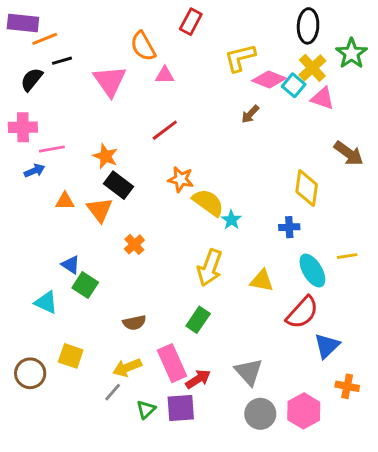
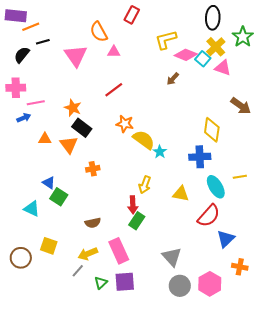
blue cross: (289, 227) -> (200, 157), size x1.5
orange cross: (134, 244) -> (93, 169), turned 32
yellow arrow: (210, 268) -> (145, 185), size x0.7
red arrow: (198, 379) -> (133, 205), moved, turned 120

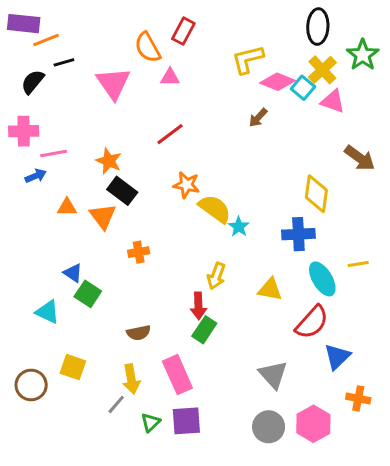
red rectangle: (132, 15) -> (183, 31), moved
yellow arrow: (88, 254) -> (131, 379), turned -78
gray triangle: (172, 257) -> (273, 375), moved

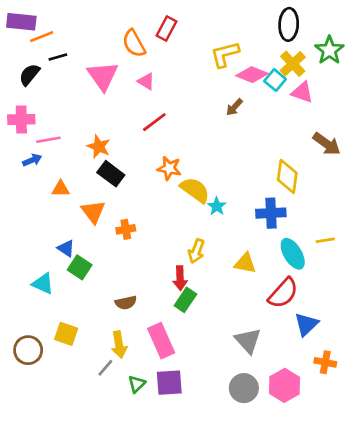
pink triangle: (170, 77) -> (146, 81), moved, turned 30
orange triangle: (103, 216) -> (93, 212), moved

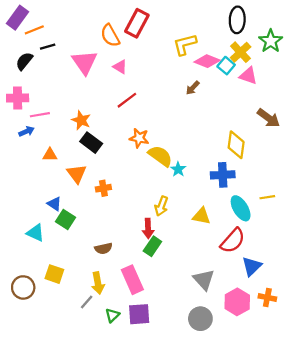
purple rectangle: (21, 22) -> (18, 18), turned -60
red rectangle: (166, 28) -> (137, 23), size x1.4
pink hexagon: (285, 385) -> (237, 302), moved

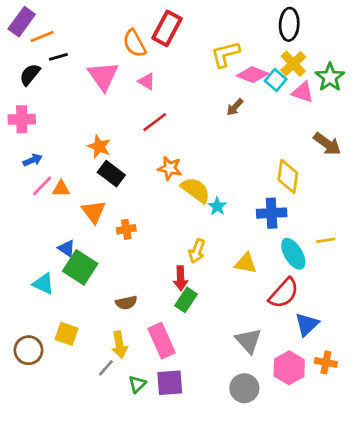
green star: (271, 41) -> (330, 77), moved
pink line: (40, 115) -> (42, 186), moved, turned -36
green square: (66, 219) -> (80, 267), size x1.4

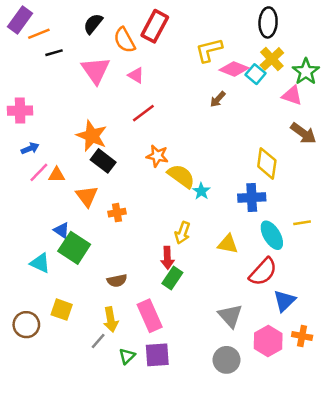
black semicircle: (30, 75) -> (93, 24), moved
pink triangle: (303, 92) -> (292, 95), moved
orange star: (99, 147) -> (92, 136), size x1.4

